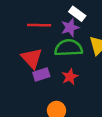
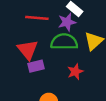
red star: (70, 77) -> (75, 72), moved

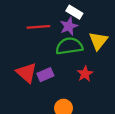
red triangle: (28, 50) -> (27, 73), moved

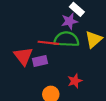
red line: (38, 27) -> (48, 43), moved
red star: (85, 74) -> (75, 81), moved

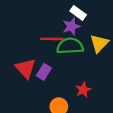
red line: (48, 43) -> (52, 39), moved
purple rectangle: (40, 61) -> (44, 72), turned -40

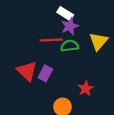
white rectangle: (78, 13) -> (65, 14), moved
green semicircle: (70, 46) -> (70, 46), size x0.7

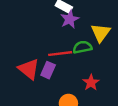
red line: (51, 40) -> (60, 54), moved
green semicircle: (70, 46) -> (82, 47), moved

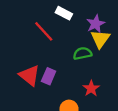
purple star: (70, 19) -> (96, 24), moved
red line: (60, 54) -> (44, 31), moved, turned 55

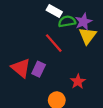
red line: (44, 31) -> (54, 43), moved
green semicircle: (82, 53) -> (67, 21), moved

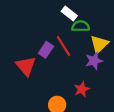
purple star: (83, 22) -> (94, 61), moved
purple rectangle: (39, 69) -> (46, 50), moved

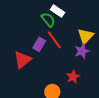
green semicircle: (81, 26) -> (48, 20), moved, turned 56
red triangle: (26, 66) -> (23, 60), turned 36

